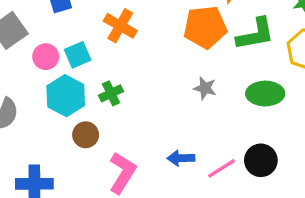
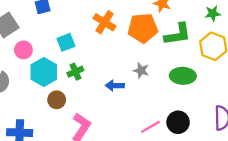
orange cross: (120, 26) -> (105, 22), moved
cyan square: (78, 55) -> (66, 42), moved
pink circle: (46, 57) -> (23, 50), moved
blue arrow: (181, 158) -> (115, 86), moved

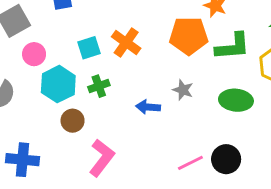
orange cross: (105, 22) -> (126, 43), moved

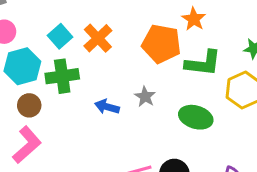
cyan square: (89, 48) -> (60, 36), turned -35
green cross: (99, 86) -> (62, 76), size x1.5
pink L-shape: (102, 158) -> (27, 145), moved

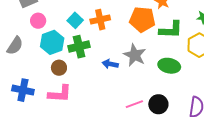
orange cross: (98, 38) -> (100, 20), turned 36
gray star: (145, 97) -> (135, 55), size x1.6
pink L-shape: (27, 145) -> (60, 94), turned 50

